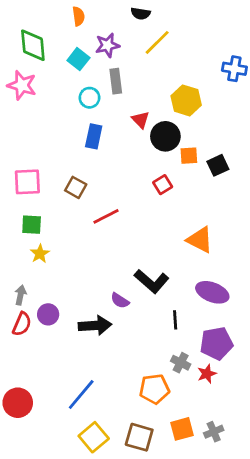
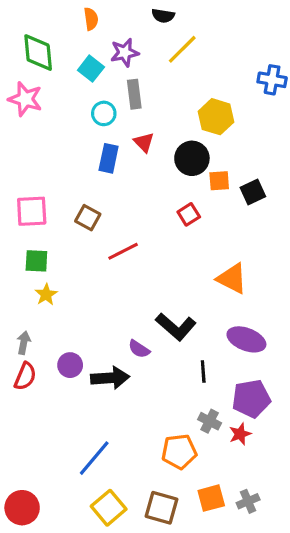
red triangle: (141, 120) -> (144, 142), moved
purple circle: (48, 314) -> (70, 365), moved
red circle: (18, 403) -> (22, 508), moved

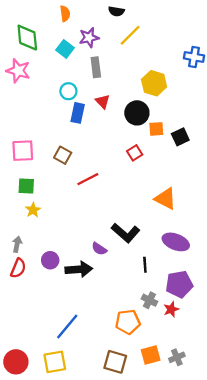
cyan circle: (104, 113) -> (68, 91), moved
yellow square: (109, 508) -> (55, 362), moved, turned 30

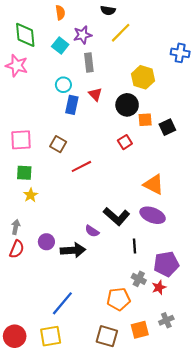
purple ellipse: (176, 242) -> (153, 215), moved
gray cross: (177, 357) -> (166, 320), moved

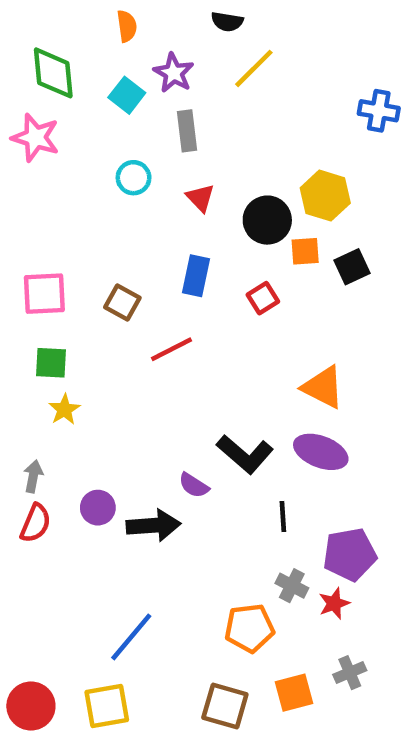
purple star: (83, 35) -> (174, 73), turned -30
yellow hexagon: (143, 77) -> (325, 196), moved
blue rectangle: (72, 105) -> (196, 276), moved

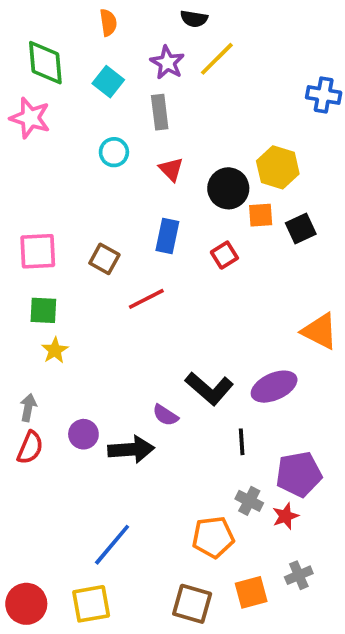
purple star: (174, 73) -> (167, 63), moved
orange triangle: (323, 387) -> (320, 331), moved
purple ellipse: (321, 452) -> (274, 387), turned -45

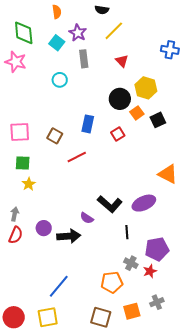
purple star: (167, 63) -> (78, 33), moved
red triangle: (171, 169) -> (122, 61), moved
orange square: (261, 215) -> (137, 113), turned -32

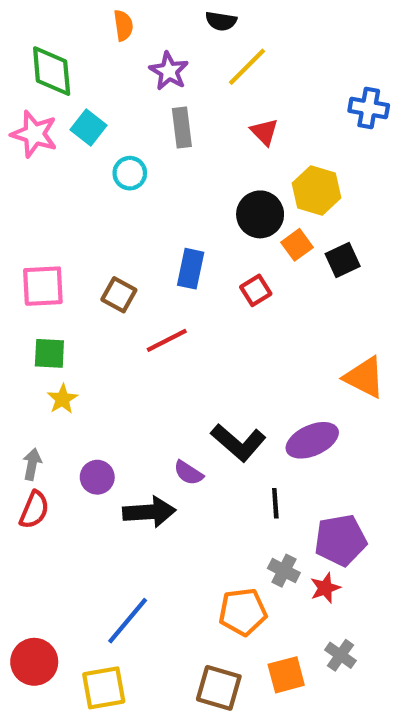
cyan square: (57, 43) -> (89, 128), moved
purple circle: (44, 228) -> (97, 477), moved
gray cross: (157, 302) -> (340, 655), turned -32
red circle: (14, 317) -> (34, 662), moved

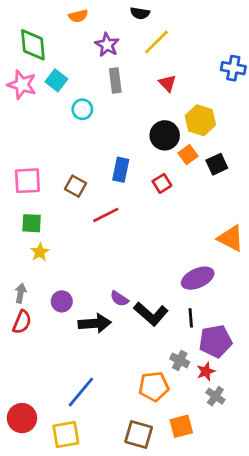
orange semicircle: (123, 25) -> (78, 16), turned 84
black L-shape: (238, 442) -> (151, 314), moved
black line: (275, 503) -> (191, 318), moved
gray cross: (340, 655) -> (215, 396), moved

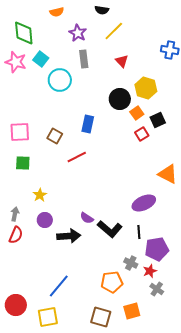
cyan circle: (82, 109) -> (60, 80), size x1.5
red square: (162, 183) -> (142, 134), moved
yellow star: (40, 252) -> (40, 195), moved

